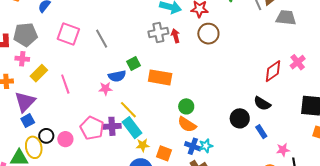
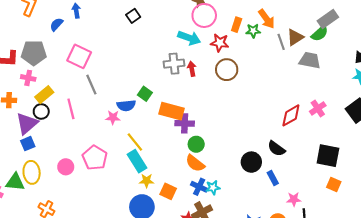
gray line: (102, 39) -> (91, 85), moved
green square: (134, 63) -> (145, 94), turned -32
purple cross: (112, 126) -> (185, 123), moved
black circle: (46, 136) -> (41, 111), moved

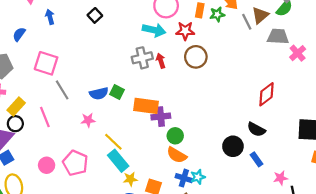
blue arrow: (76, 11) -> (50, 17), moved
blue semicircle: (126, 105) -> (99, 93), moved
pink cross: (318, 108) -> (298, 53), moved
pink circle: (66, 167) -> (47, 165), moved

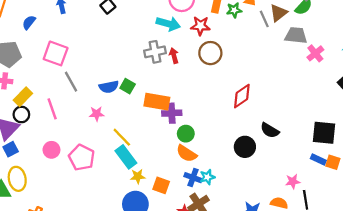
red diamond: (266, 94) -> (242, 96), moved
blue rectangle: (257, 159) -> (318, 159), moved, turned -32
pink circle: (47, 165) -> (51, 150), moved

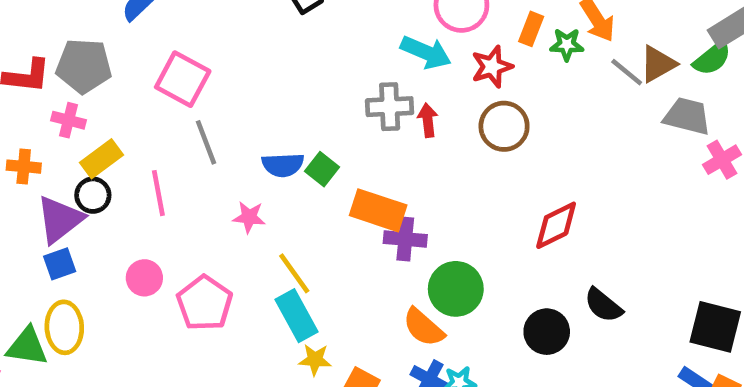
gray line: (264, 19) -> (627, 72), turned -35
red star: (200, 26) -> (492, 67), turned -30
green circle: (186, 134) -> (456, 289), moved, size x1.5

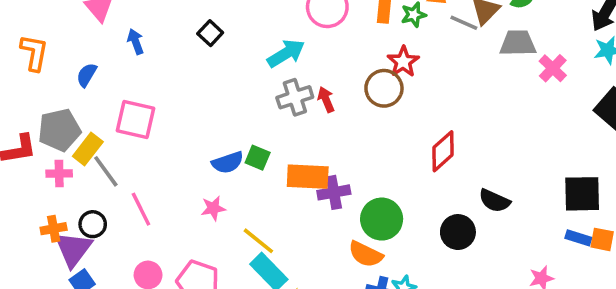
cyan arrow: (426, 52) -> (286, 53), moved, turned -39
red star: (492, 67) -> (403, 62), moved
gray line: (206, 142) -> (106, 171), moved
yellow rectangle: (102, 159) -> (88, 149), moved
orange cross: (24, 167) -> (54, 229), moved

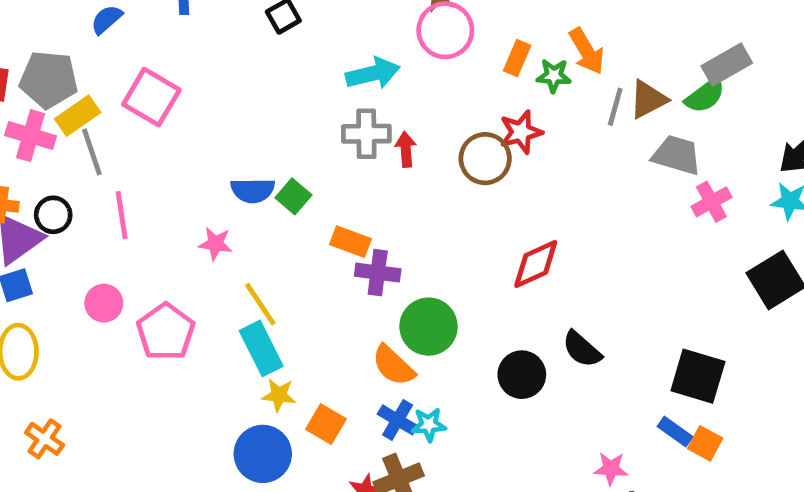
gray line: (464, 23) -> (615, 107), turned 64
pink cross: (59, 173) -> (31, 136), size x1.4
orange rectangle: (308, 177) -> (350, 242), size x0.7

